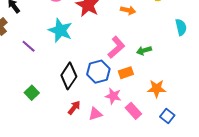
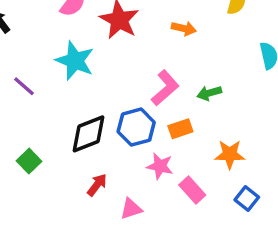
black diamond: (69, 76) -> (89, 134), turned 35
pink triangle: (95, 114) -> (131, 209), moved

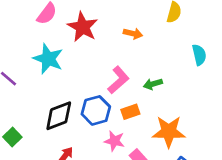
orange star: (230, 154) -> (169, 132), size x1.4

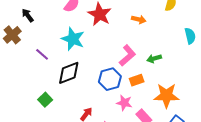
black diamond: (59, 116) -> (69, 73), moved

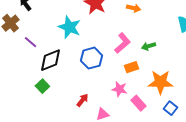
purple line: (42, 54) -> (30, 42), moved
black diamond: (69, 73) -> (50, 60), moved
blue hexagon: (110, 79) -> (91, 58), moved

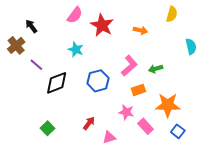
cyan star: (69, 27) -> (76, 50), size x0.7
green square: (42, 86) -> (47, 128), moved

